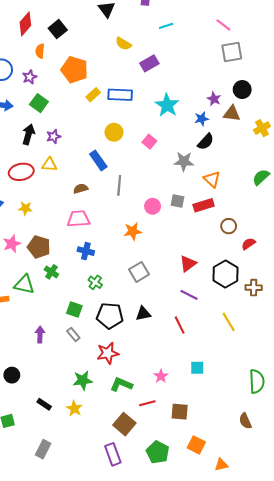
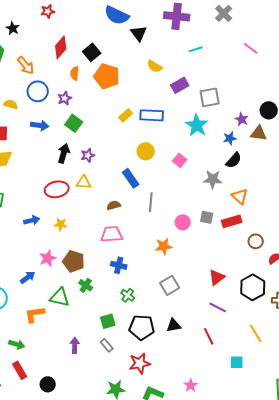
gray square: (232, 52) -> (210, 97), moved
orange pentagon: (74, 70) -> (107, 76), moved
green square: (74, 309) -> (108, 321), turned -35
cyan square: (197, 368) -> (237, 362), moved

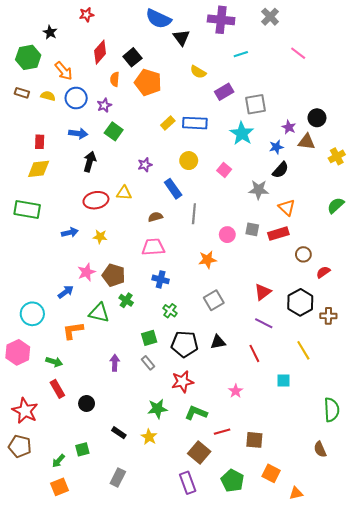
yellow semicircle: (11, 104) -> (48, 96), moved
black arrow: (64, 153) -> (90, 162), moved
purple star: (88, 155) -> (145, 165), moved
pink star: (191, 385) -> (236, 391), moved

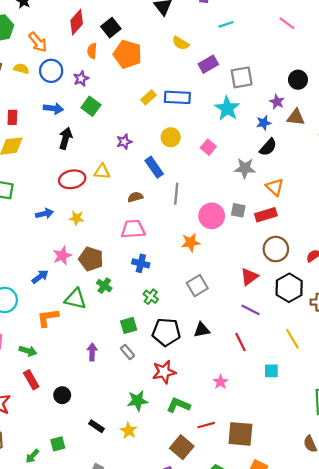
black circle: (317, 118) -> (298, 80), moved
pink circle: (227, 235) -> (212, 216), size x1.5
brown circle: (303, 254) -> (276, 249), moved, size x1.5
brown square: (254, 440) -> (240, 434), size x1.4

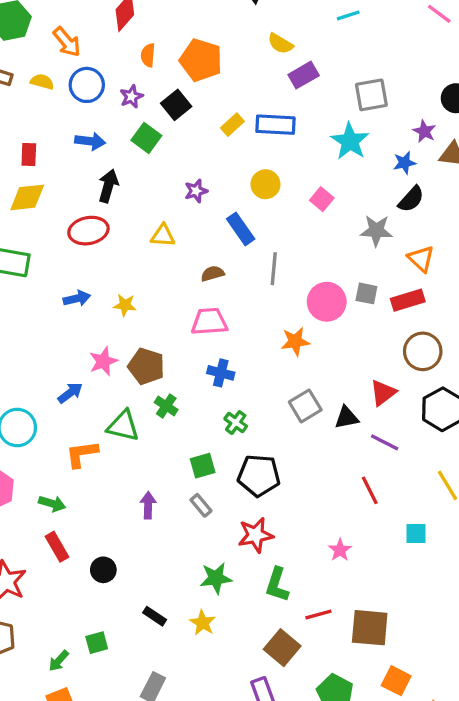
black square: (111, 28) -> (176, 105), moved
purple rectangle: (208, 64) -> (304, 75), moved
red ellipse: (72, 179) -> (88, 231), moved
black triangle: (202, 330) -> (347, 418), moved
green L-shape: (178, 405) -> (277, 585), turned -95

